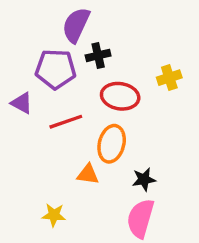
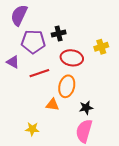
purple semicircle: (76, 25) -> (19, 15), moved

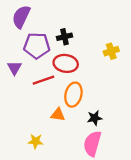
red ellipse: (72, 58) -> (66, 63), moved
purple triangle: (13, 62) -> (14, 68), turned 32

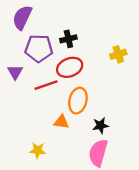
red ellipse: (66, 63) -> (70, 67), turned -30

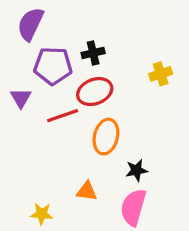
orange triangle: (61, 122) -> (87, 191), moved
yellow star: (38, 150) -> (42, 214), moved

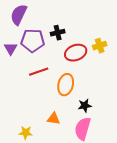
red ellipse: (95, 92) -> (76, 53), moved
purple triangle: (21, 98) -> (11, 49), moved

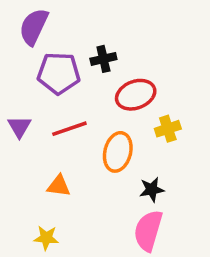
yellow cross: (100, 46) -> (168, 129), moved
purple triangle: (11, 49) -> (19, 127), moved
orange triangle: (54, 119) -> (59, 186), moved

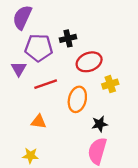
purple triangle: (19, 127) -> (19, 69), moved

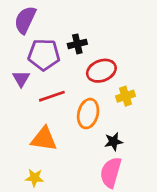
orange triangle: (39, 122) -> (44, 139), size x1.5

